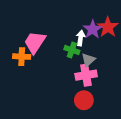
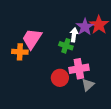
gray triangle: (88, 60) -> (88, 85), moved
red circle: (84, 100) -> (60, 78), moved

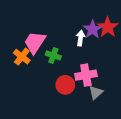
green cross: (66, 46) -> (53, 55), moved
orange cross: (20, 52) -> (22, 57), turned 35

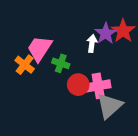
red circle: (65, 85) -> (78, 85), moved
gray triangle: (96, 92) -> (109, 106), size x1.6

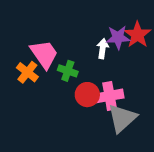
purple star: (106, 33) -> (118, 37), turned 30
pink trapezoid: (40, 48) -> (44, 54), turned 112

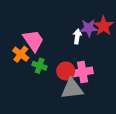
green cross: (68, 71) -> (40, 66), moved
gray triangle: (122, 118) -> (72, 89), moved, turned 35

